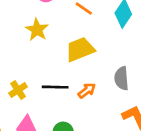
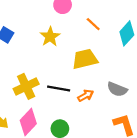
gray semicircle: (122, 78) -> (117, 89), turned -72
yellow cross: (18, 90) -> (26, 86), size x1.5

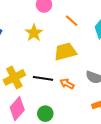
orange arrow: (86, 96) -> (67, 84), turned -120

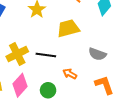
orange arrow: (67, 84) -> (70, 74), moved

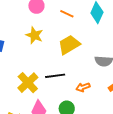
orange arrow: (70, 74) -> (83, 87), turned -32

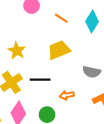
yellow star: (34, 35) -> (17, 51), moved

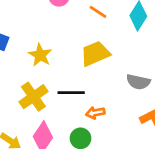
orange arrow: (67, 95) -> (95, 113), moved

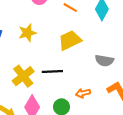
yellow star: (40, 55) -> (27, 33), moved, turned 30
orange arrow: (95, 113) -> (83, 93), moved

